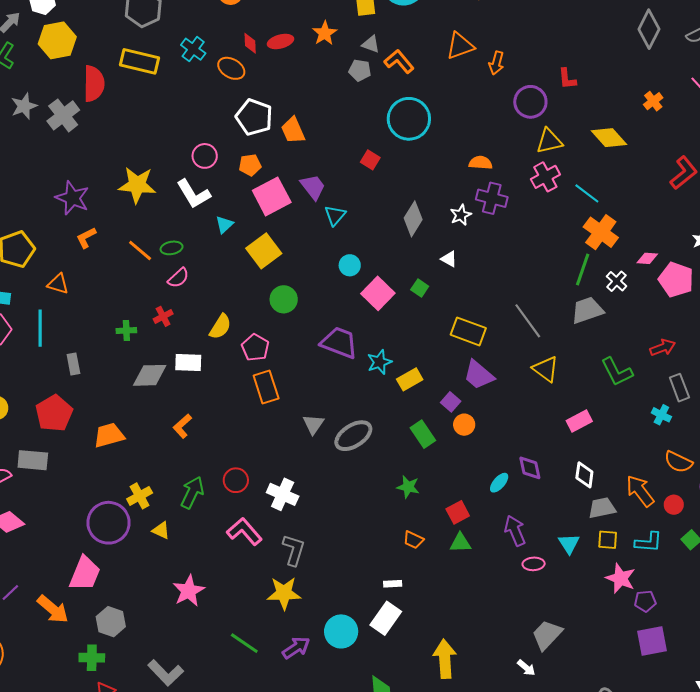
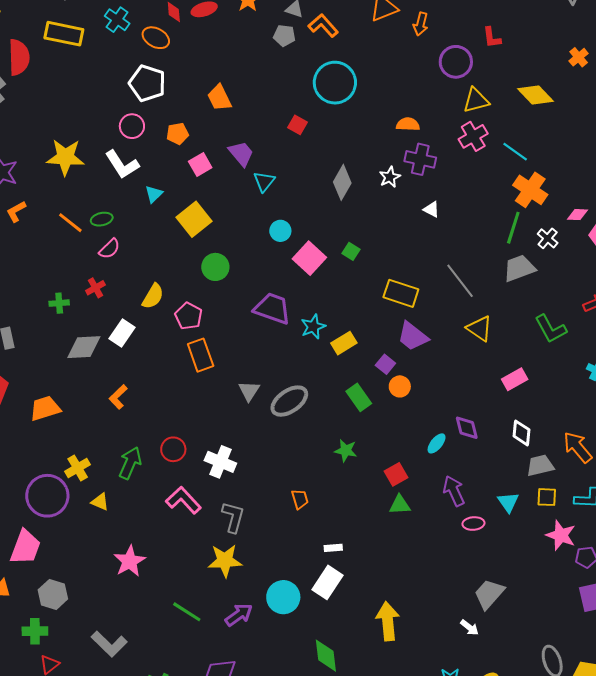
white pentagon: (254, 117) -> (147, 83), moved
pink square: (272, 196) -> (200, 164), size x0.6
white triangle: (449, 259) -> (431, 209), moved
white rectangle: (188, 362) -> (122, 333), turned -56
orange trapezoid: (413, 540) -> (300, 499), moved, turned -130

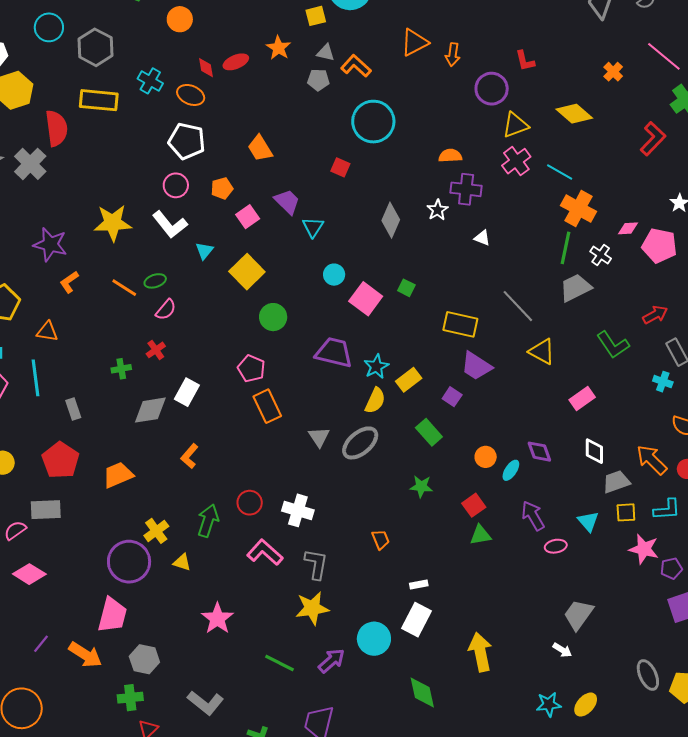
yellow semicircle: (153, 296) -> (375, 401), moved
orange circle: (400, 386) -> (486, 457), moved

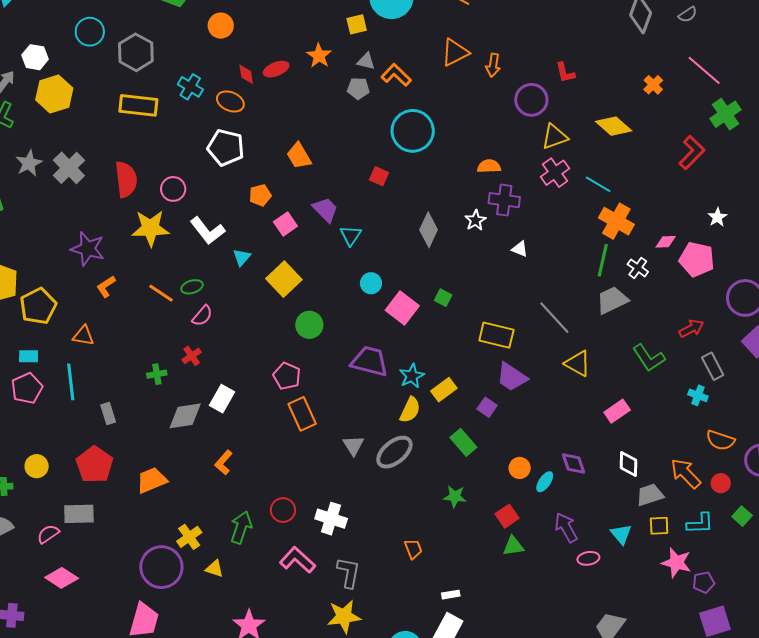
red semicircle: (56, 128) -> (126, 179), moved
pink circle: (176, 185) -> (173, 189), moved

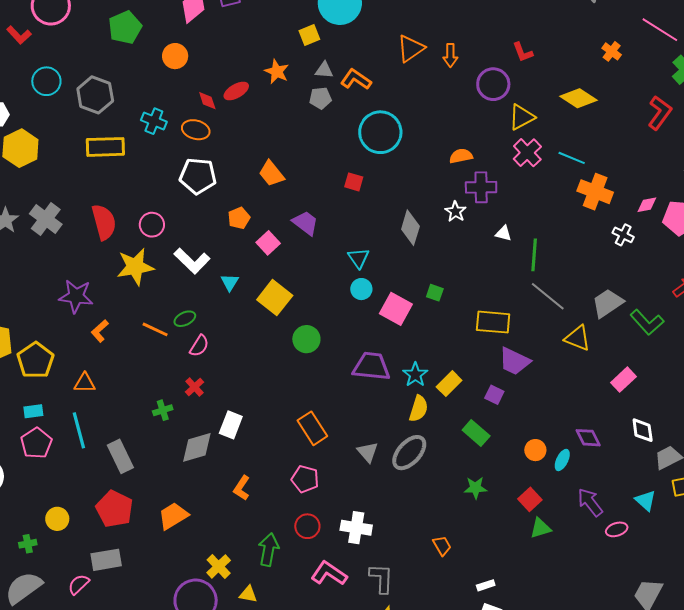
cyan triangle: (351, 235) -> (359, 258), moved
green line: (603, 260) -> (534, 255), moved
gray trapezoid: (612, 300) -> (608, 303), moved
pink pentagon: (287, 376) -> (305, 479), moved
gray rectangle: (108, 414) -> (120, 456), size x1.5

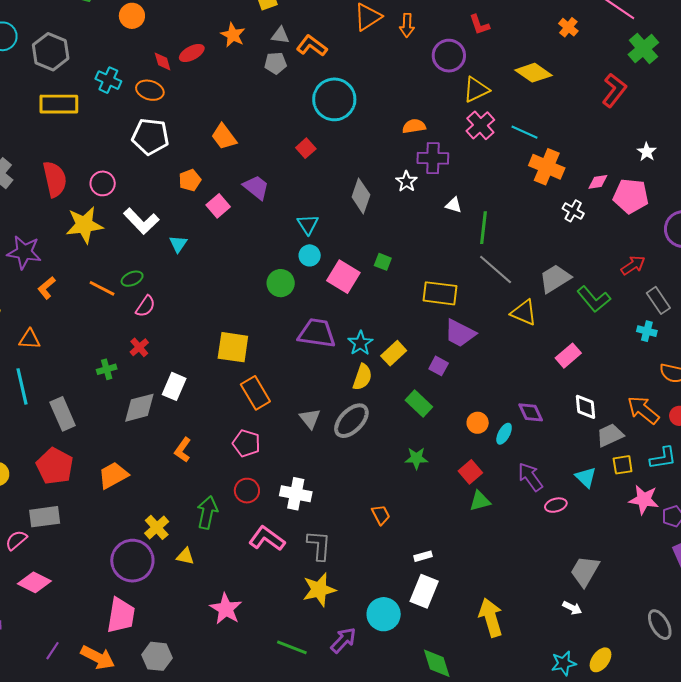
red square: (354, 182) -> (306, 148), turned 30
yellow square: (275, 298) -> (233, 347), moved, turned -32
green circle: (306, 339) -> (281, 283), moved

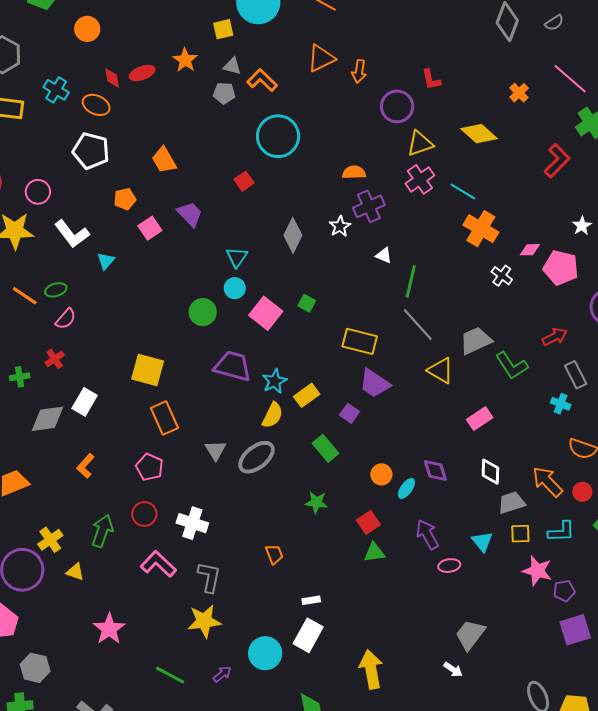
purple cross: (433, 158) -> (369, 206), turned -32
purple arrow: (343, 640) -> (222, 674), size x0.7

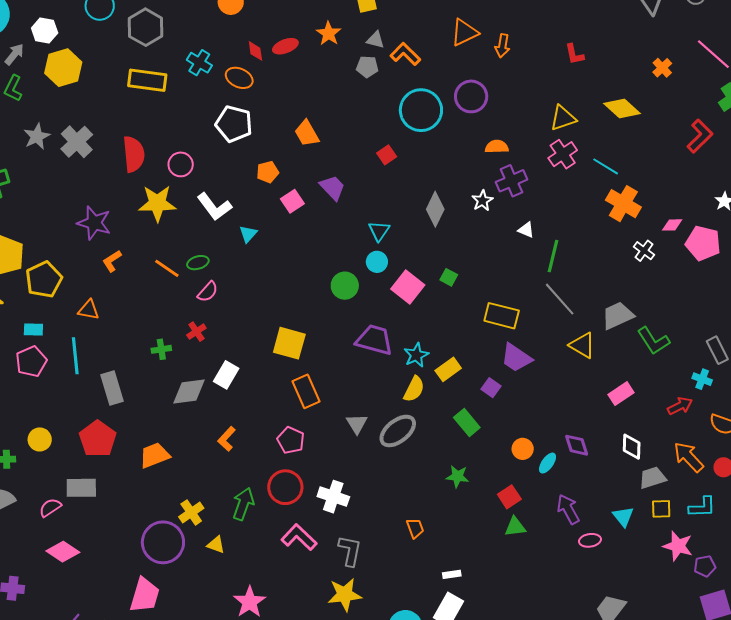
purple circle: (397, 106) -> (471, 96), moved
red arrow: (555, 337) -> (680, 406), moved
red circle: (144, 514) -> (285, 487), size x1.4

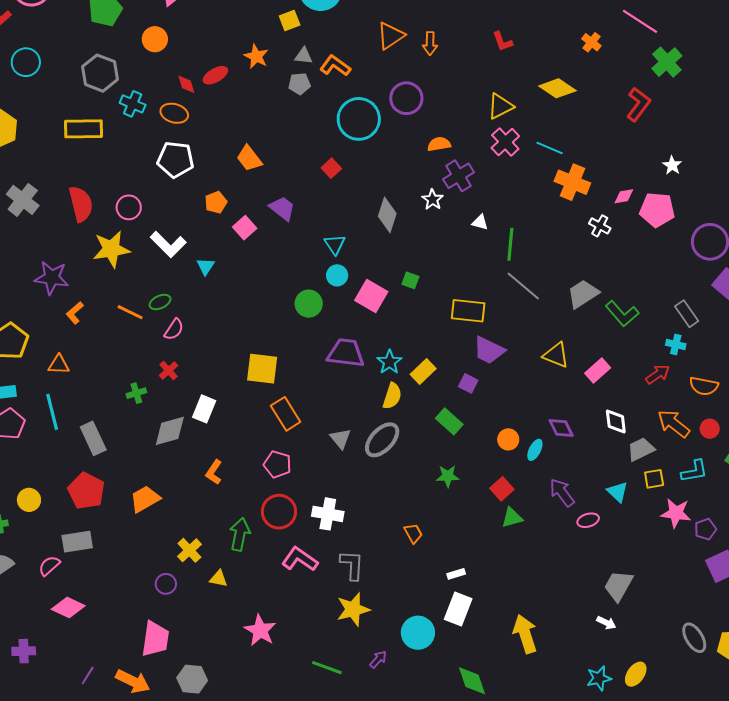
gray hexagon: (146, 27) -> (100, 73), moved
yellow triangle: (582, 345) -> (556, 355), moved
purple circle: (163, 542) -> (166, 584), size x0.5

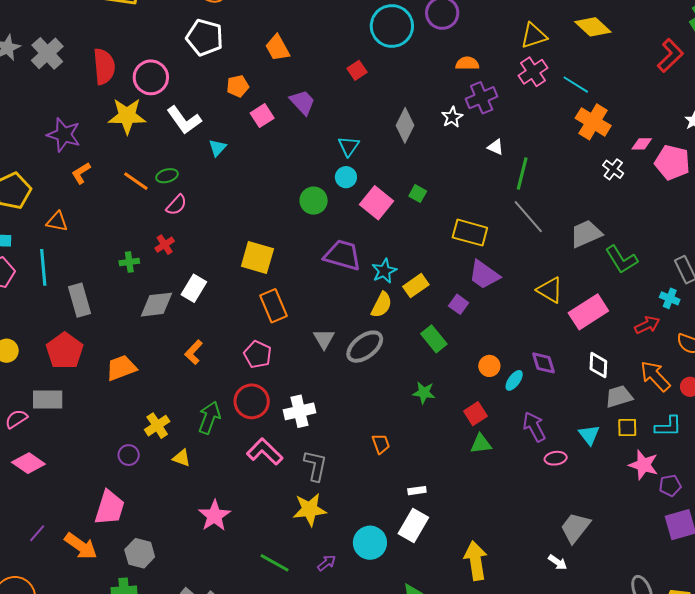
pink circle: (129, 207) -> (151, 77), size x1.4
pink rectangle: (598, 371) -> (588, 312), size x1.5
white cross: (328, 514) -> (299, 411), turned -32

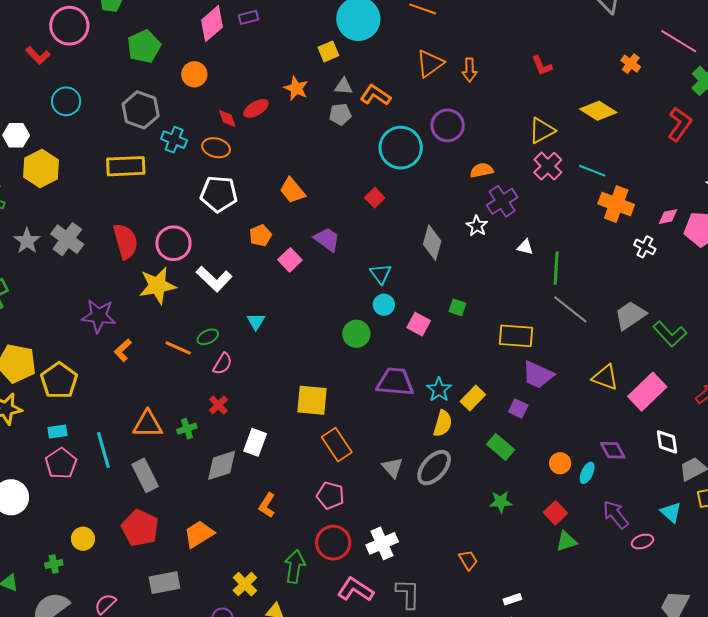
cyan triangle: (218, 148) -> (256, 321), moved
pink square: (376, 203) -> (419, 324), size x0.7
orange triangle: (57, 222) -> (148, 424), moved, size x1.4
gray rectangle: (48, 399) -> (165, 583), moved

